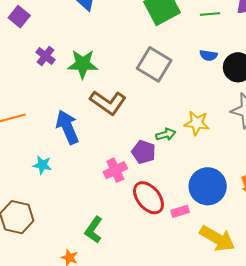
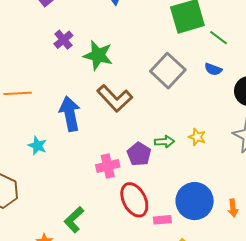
green line: (210, 14) -> (218, 38), moved, turned 30
blue semicircle: (208, 55) -> (213, 69), moved
yellow star: (197, 123) -> (197, 137), size x0.7

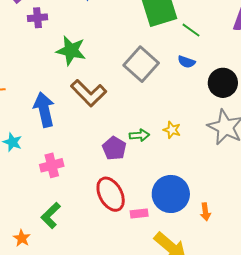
purple cross: (63, 40) -> (37, 18), moved, turned 36
pink cross: (108, 166) -> (52, 165), moved
orange arrow: (233, 208) -> (205, 212), moved

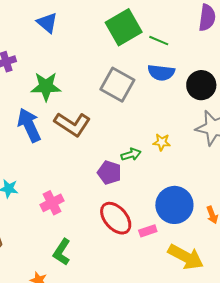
blue semicircle: (186, 62) -> (161, 73), size x1.5
blue arrow: (44, 110) -> (29, 125), moved

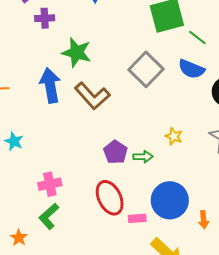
green arrow: (131, 154) -> (143, 157), moved
pink cross: (52, 203) -> (50, 184), moved

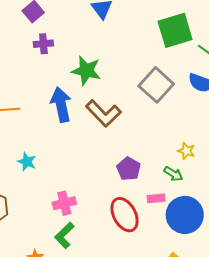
purple cross: (45, 18) -> (43, 44), moved
green arrow: (143, 157) -> (173, 174), moved, turned 36
pink rectangle: (137, 218) -> (156, 198), moved

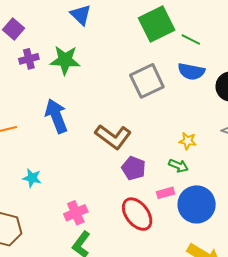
green star: (86, 71) -> (65, 60), moved
gray square: (156, 85) -> (147, 81), turned 32
brown L-shape: (103, 113) -> (113, 137), moved

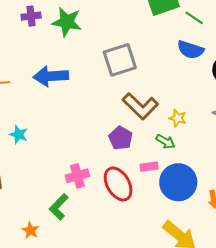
gray square: (147, 81) -> (120, 60), moved
blue arrow: (56, 116) -> (51, 76), turned -80
brown L-shape: (113, 137) -> (140, 106), moved
pink cross: (76, 213) -> (77, 176), moved

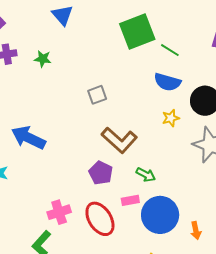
green star: (67, 22) -> (43, 59), size x0.6
gray square: (120, 60) -> (97, 95), size x0.6
blue arrow: (51, 76) -> (28, 138), moved, turned 32
yellow star: (178, 118) -> (171, 118), moved, turned -30

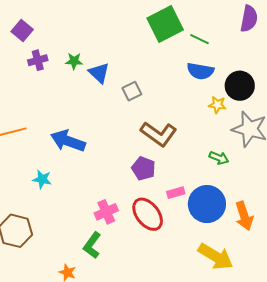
blue triangle: (63, 15) -> (99, 73), moved
yellow star: (171, 118) -> (217, 105), moved, turned 30
green arrow: (146, 175) -> (219, 158), moved
orange arrow: (196, 231) -> (244, 216), size x1.6

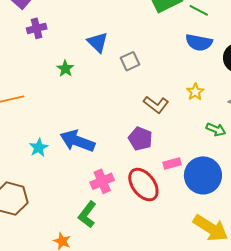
green star: (74, 61) -> (65, 69), moved, turned 30
yellow star: (217, 105) -> (195, 92), moved, turned 30
brown L-shape: (159, 134) -> (156, 104), size x0.7
blue arrow: (68, 141) -> (77, 141), moved
cyan star: (42, 179) -> (39, 148), turned 30

